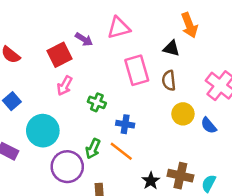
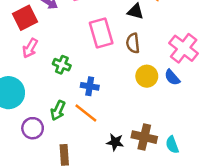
blue semicircle: (209, 125) -> (172, 77), moved
purple circle: (67, 167) -> (33, 128), size x0.7
black star: (151, 181) -> (115, 142), turned -30
cyan semicircle: (209, 183) -> (172, 145), turned -48

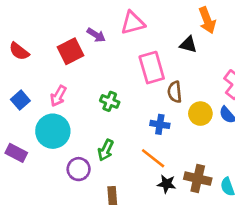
brown semicircle: (133, 43) -> (175, 92), moved
pink arrow: (30, 48) -> (58, 96), moved
blue cross: (90, 86) -> (160, 124), moved
orange line: (86, 113) -> (153, 158), moved

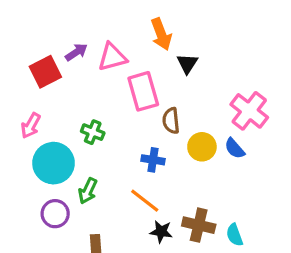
orange arrow: (207, 20) -> (161, 34), moved
pink triangle: (133, 23) -> (112, 57), moved
purple arrow: (96, 35) -> (76, 52), turned -66
black triangle: (188, 45) -> (187, 64), turned 48
cyan circle: (53, 131) -> (54, 163), moved

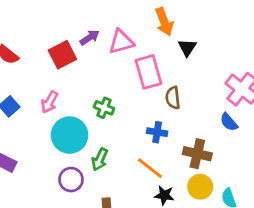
yellow circle: (202, 147) -> (200, 187), moved
brown cross: (199, 225) -> (197, 154), moved

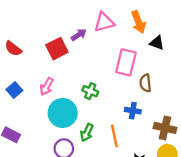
pink triangle: (121, 42) -> (104, 22), moved
black triangle: (187, 48) -> (157, 43), turned -42
pink rectangle: (148, 72) -> (126, 62), turned 30
orange line: (150, 168) -> (114, 136), moved, turned 40

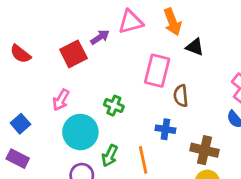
blue square: (14, 90) -> (20, 124), moved

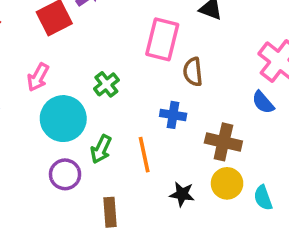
green cross: (114, 106) -> (106, 84), turned 30

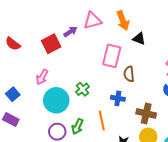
green cross: (106, 84) -> (82, 89), moved
green arrow: (101, 149) -> (77, 127), moved

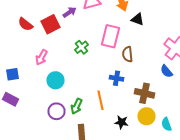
red semicircle: (13, 44) -> (26, 24), moved
green cross: (82, 89) -> (82, 47), moved
blue square: (13, 94) -> (12, 74), turned 32
cyan circle: (56, 100) -> (56, 80), size x0.7

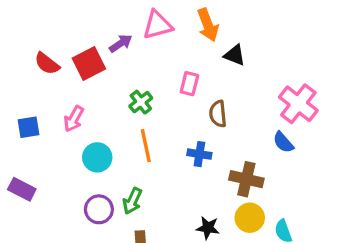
pink rectangle: (110, 36) -> (189, 84), size x0.6
blue square: (12, 74) -> (28, 127), moved
orange line: (100, 100) -> (146, 146), moved

